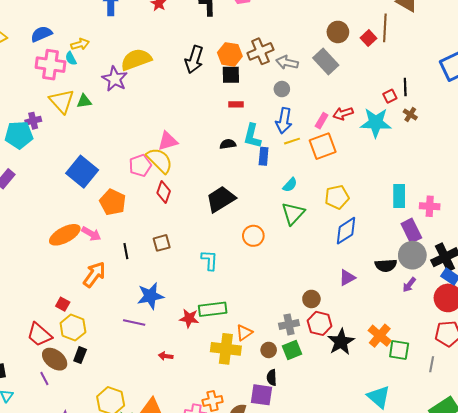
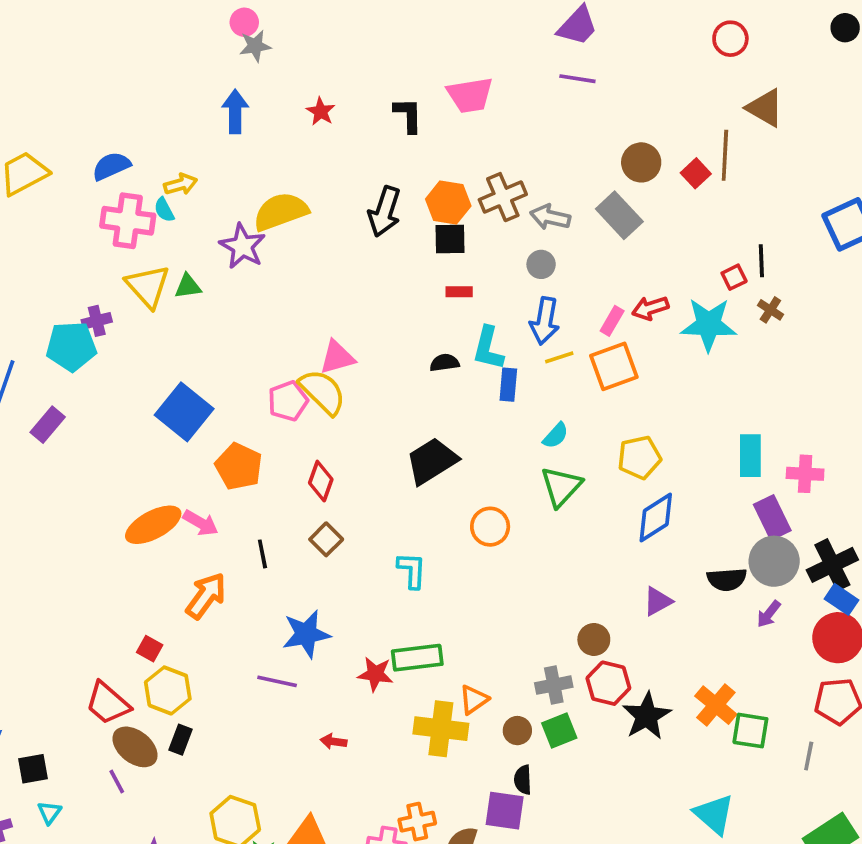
red diamond: (164, 192) -> (321, 481), moved
brown square: (162, 243) -> (326, 539), turned -30

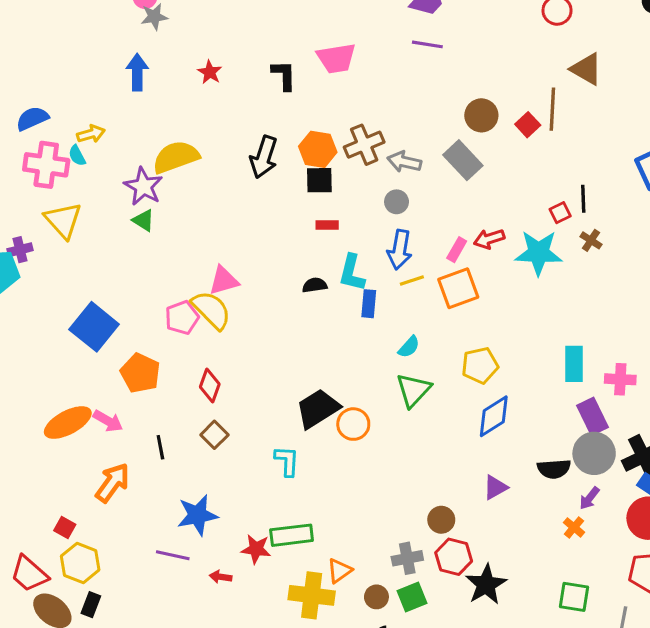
green triangle: (188, 286) -> (143, 220), moved, turned 40
black trapezoid: (432, 461) -> (318, 409), moved
orange cross: (716, 705) -> (574, 527), moved, size x0.6
red arrow: (333, 741) -> (221, 577), moved

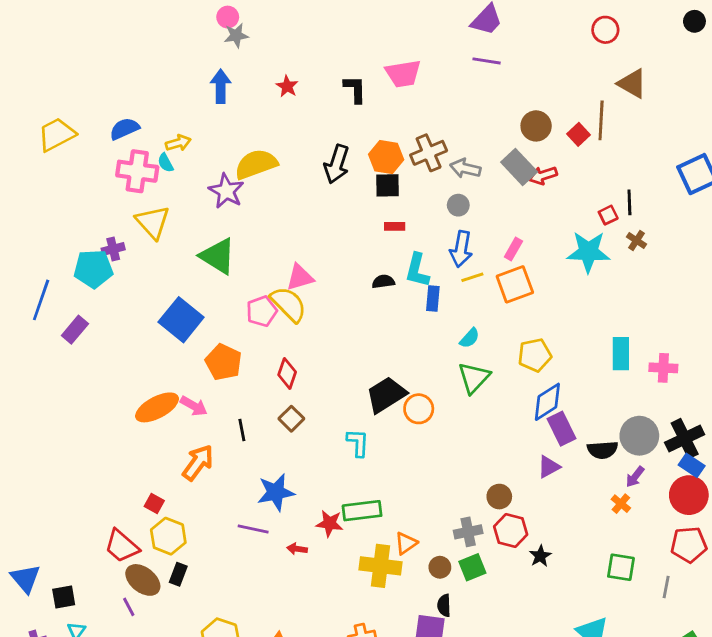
green triangle: (143, 220) -> (218, 256), moved, size x1.8
red arrow: (489, 239) -> (543, 175), moved
purple rectangle: (593, 416) -> (562, 429), moved
black star: (486, 585) -> (540, 556), size x0.6

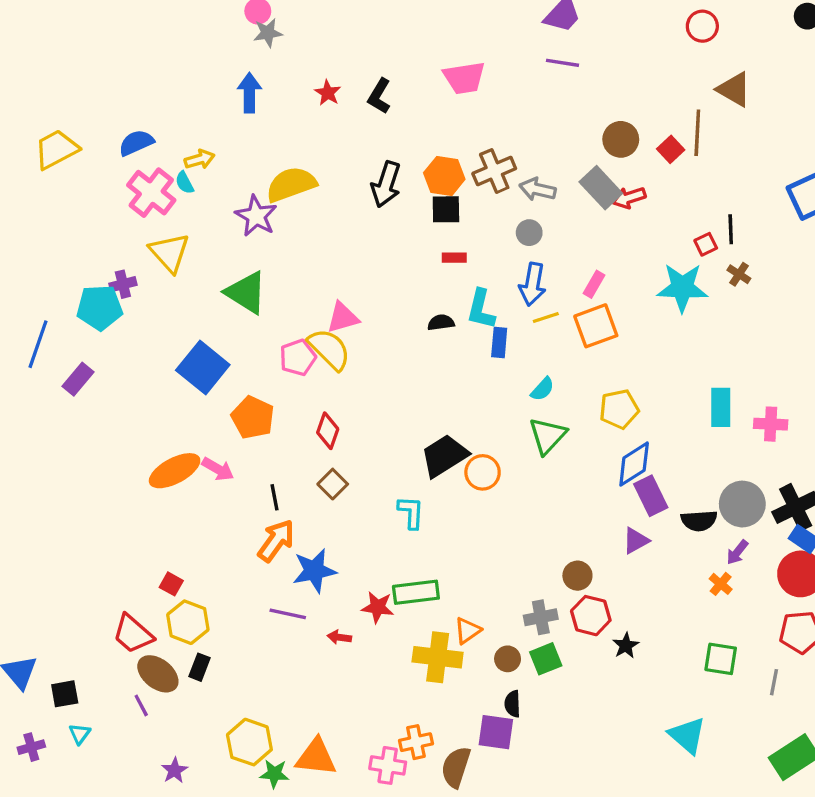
black L-shape: (355, 89) -> (379, 96), moved, turned -148
pink cross: (137, 171) -> (151, 193), turned 30
orange arrow: (198, 463) -> (276, 541), moved

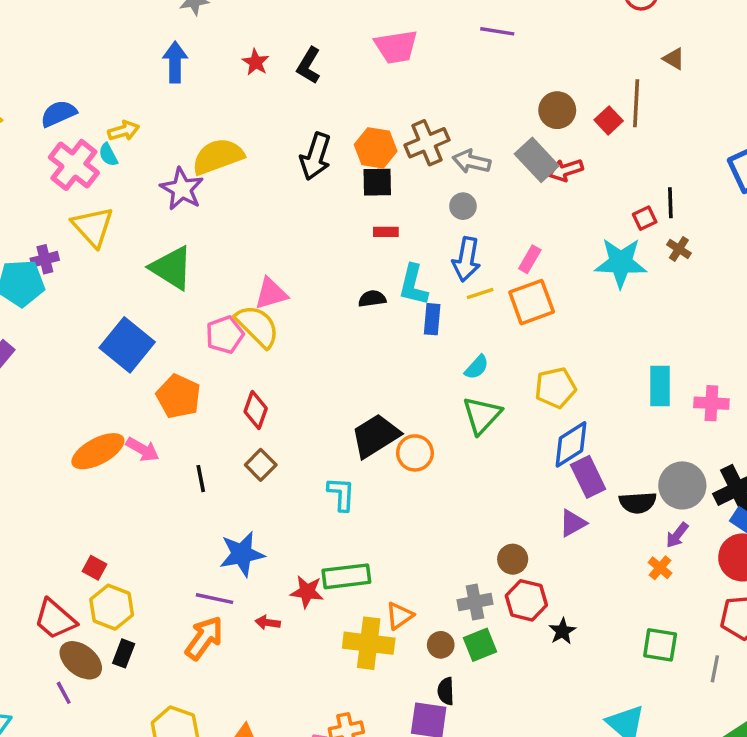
brown triangle: (734, 89) -> (674, 59), size x0.6
orange arrow: (276, 541) -> (204, 638), moved

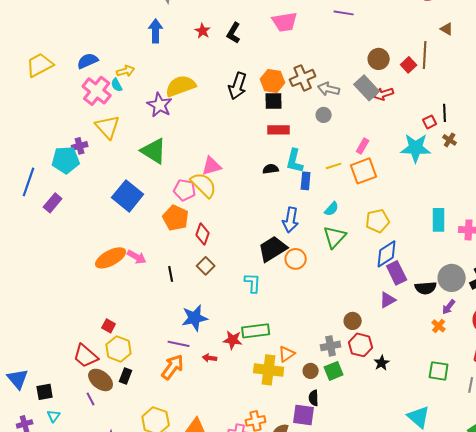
red rectangle: (386, 232) -> (279, 130), size x1.5
blue arrow: (466, 259) -> (291, 220), moved
pink pentagon: (225, 335) -> (185, 190), turned 30
orange pentagon: (178, 396) -> (176, 218), moved

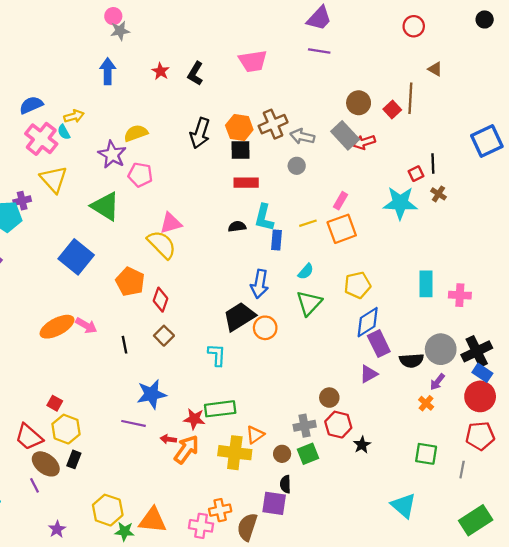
yellow semicircle: (181, 86) -> (136, 133), size x0.7
pink pentagon: (185, 190) -> (140, 175), moved
orange arrow: (173, 367) -> (186, 449), moved

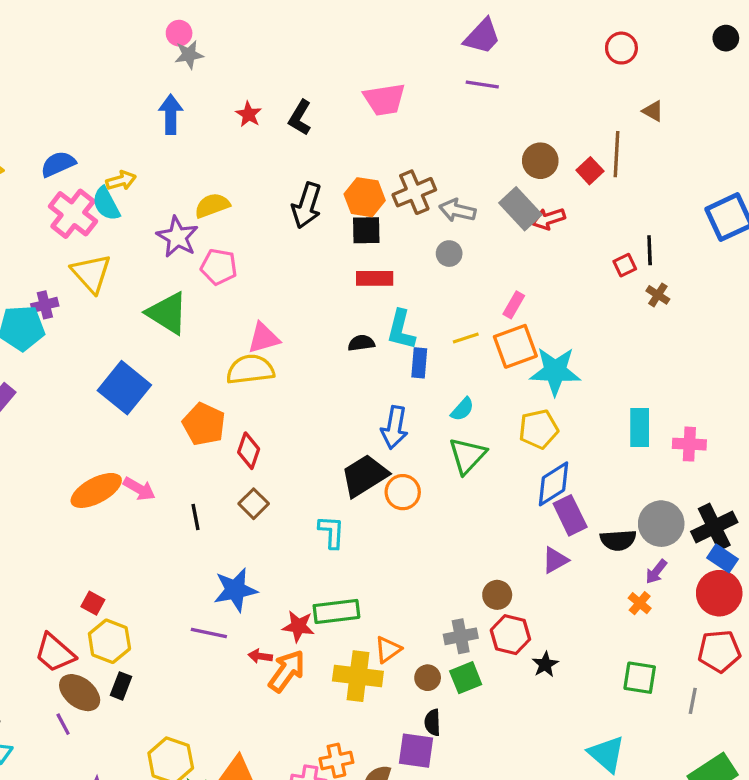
cyan semicircle: (64, 132) -> (106, 204), size x1.5
cyan star: (400, 203) -> (555, 371), moved
yellow semicircle: (162, 245) -> (250, 370), turned -52

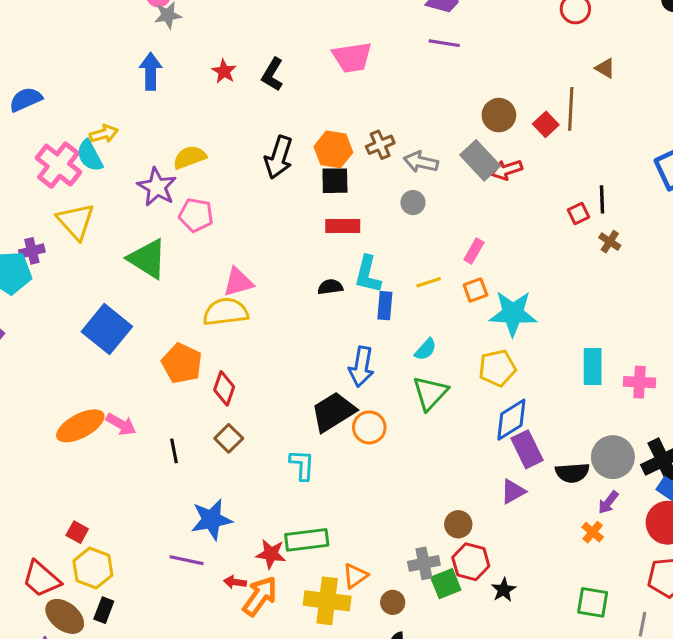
blue semicircle: (58, 164) -> (26, 99), moved
brown cross: (414, 192) -> (380, 145), size x0.7
orange square: (515, 346) -> (475, 290), size x0.6
green square: (466, 678) -> (446, 584), moved

